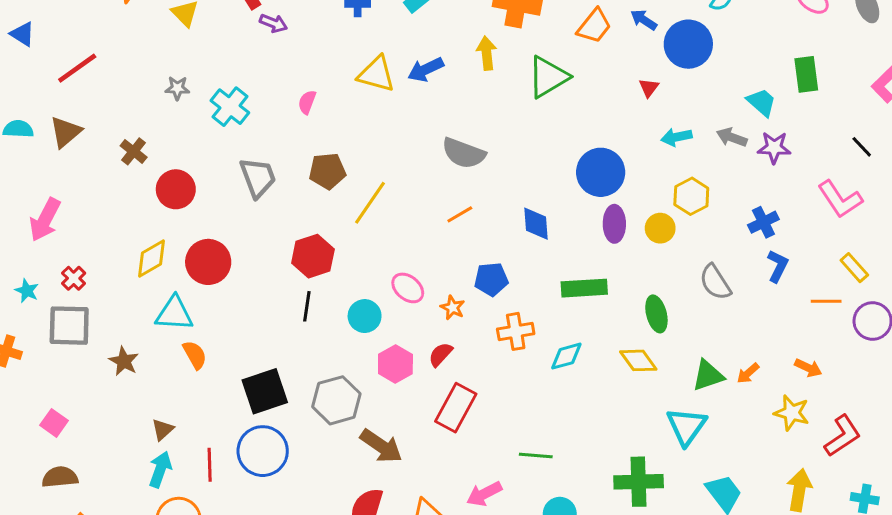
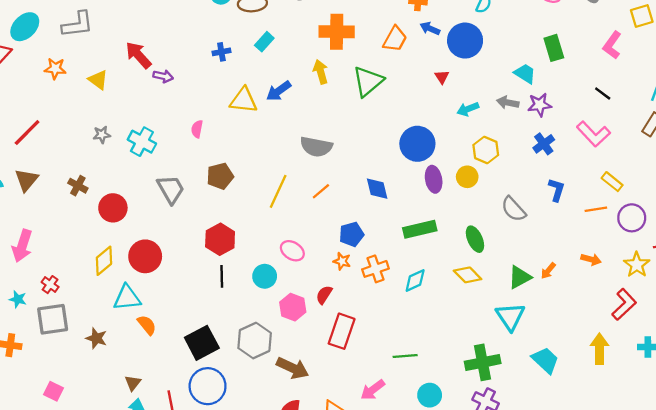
yellow line: (370, 203) -> (278, 191), moved
blue cross: (763, 222) -> (544, 144), moved
orange star: (453, 308) -> (342, 261), moved
yellow star: (792, 413) -> (637, 265), moved, turned 30

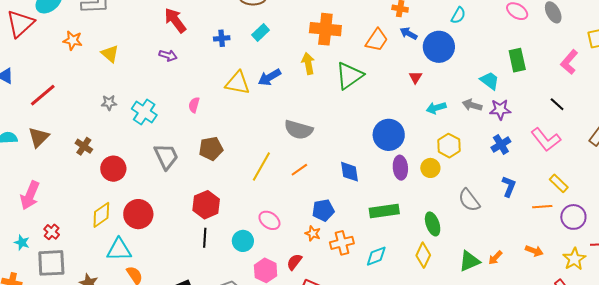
red arrow: (138, 55) -> (175, 20), moved
yellow diamond: (468, 275) -> (423, 255), turned 65

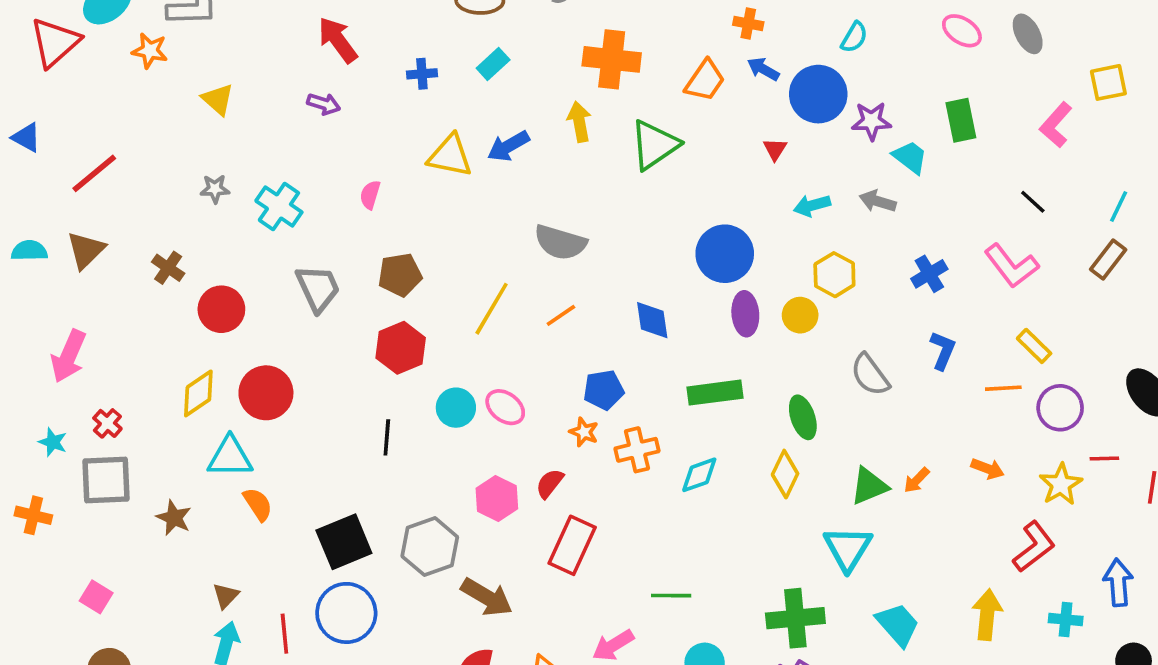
orange star: (73, 40) -> (150, 51), moved
purple star: (500, 109) -> (871, 121), moved
red hexagon: (206, 205) -> (401, 348), moved
cyan circle: (243, 241) -> (456, 408), moved

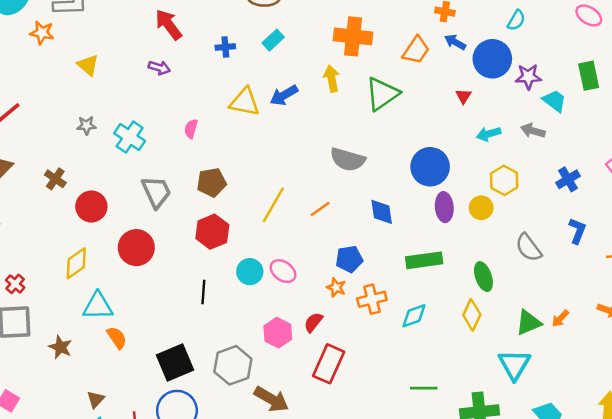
gray semicircle: (560, 242) -> (348, 159), moved
red circle: (266, 393) -> (136, 248), moved
green line: (671, 596) -> (424, 388), moved

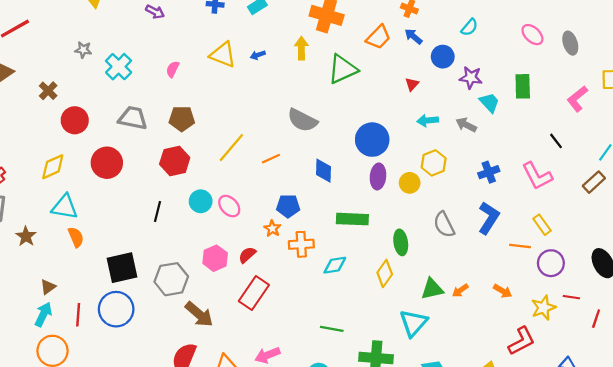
blue circle: (492, 59) -> (443, 57), size x0.7
blue arrow: (284, 95) -> (258, 55), size x0.6
gray trapezoid: (156, 192) -> (133, 118), turned -64
blue L-shape: (577, 231) -> (489, 218), size x1.4

